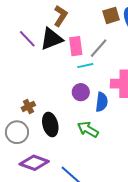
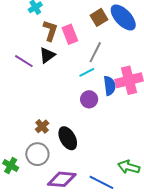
black triangle: (51, 39) -> (47, 55), size x0.7
pink rectangle: (76, 46) -> (70, 34), moved
blue semicircle: (102, 102) -> (110, 86), moved
green arrow: (88, 129) -> (129, 167), moved

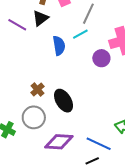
blue semicircle: (110, 86) -> (59, 46), moved
purple circle: (89, 99) -> (101, 58), moved

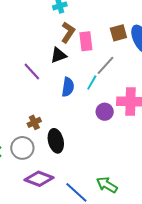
purple line: (17, 25) -> (32, 71), moved
cyan line: (80, 34) -> (92, 82), turned -49

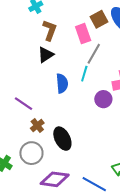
pink rectangle: (86, 41) -> (83, 34), moved
purple line: (32, 71) -> (24, 104), moved

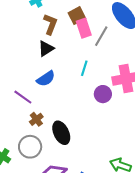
brown square: (99, 19) -> (77, 16), moved
gray line: (94, 54) -> (101, 36), moved
blue semicircle: (62, 83) -> (46, 79), moved, turned 60

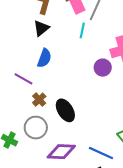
cyan line: (84, 68) -> (82, 30), moved
blue semicircle: (46, 79) -> (44, 58), turned -30

